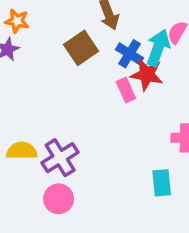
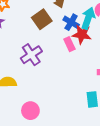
purple cross: (60, 158) -> (31, 55), moved

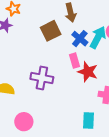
red star: (82, 34) -> (88, 72), moved
purple cross: (31, 55) -> (42, 78), moved, turned 35

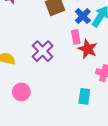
purple cross: (42, 78) -> (43, 51), turned 30

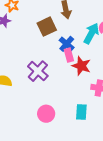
blue cross: (83, 16) -> (67, 44), moved
pink circle: (21, 92) -> (46, 114), moved

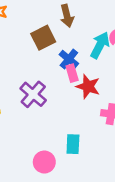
cyan rectangle: (81, 112) -> (73, 144), moved
pink circle: (46, 114) -> (44, 162), moved

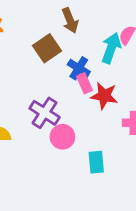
pink circle: (44, 162) -> (62, 137), moved

